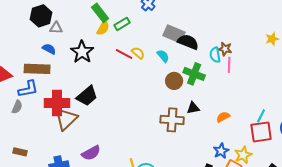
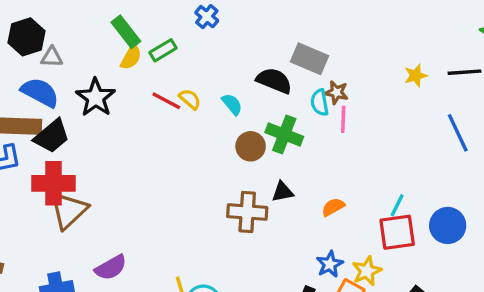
gray rectangle: (174, 34) -> (310, 59), moved
blue semicircle: (49, 49) -> (40, 92), size x1.6
black trapezoid: (87, 96) -> (52, 136), moved

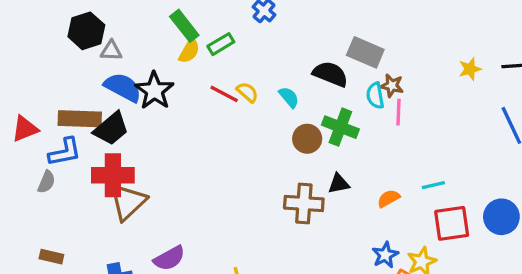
blue semicircle: (40, 92) -> (123, 87), moved
cyan line: (397, 205) -> (433, 185), moved, turned 50

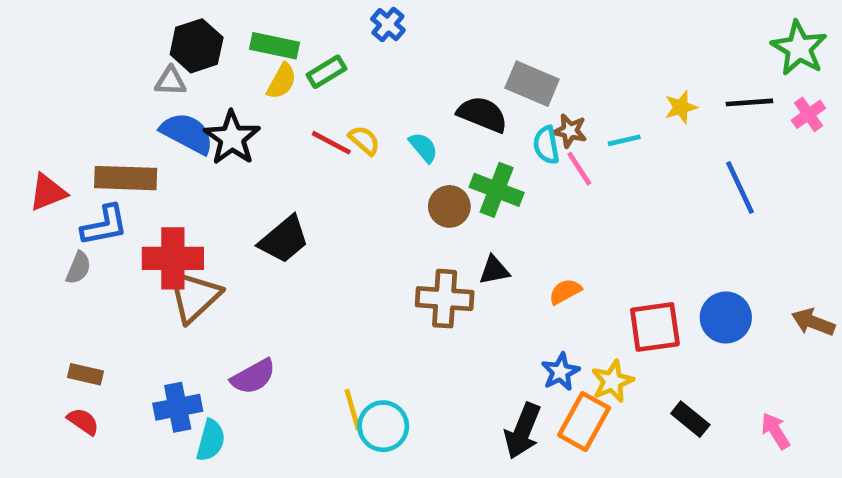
green rectangle: (184, 26) -> (275, 46), turned -40
black hexagon: (86, 31) -> (197, 46), moved
pink line: (398, 112) -> (579, 169), turned -35
black trapezoid: (111, 129) -> (284, 240), moved
cyan line: (433, 185) -> (624, 140), moved

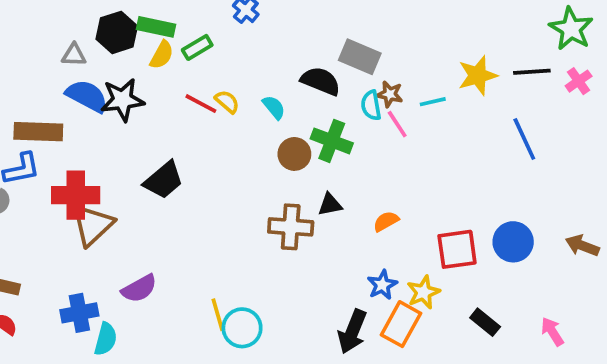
black hexagon: (197, 46) -> (117, 32), moved
yellow star: (681, 107) -> (478, 75), size x1.5
black star: (232, 138) -> (122, 100), turned 30

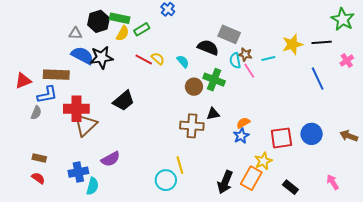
pink cross: (579, 81) -> (347, 61), moved
blue star: (382, 285) -> (241, 136), moved
yellow line: (218, 315) -> (180, 165), moved
black rectangle: (485, 322) -> (290, 187), moved

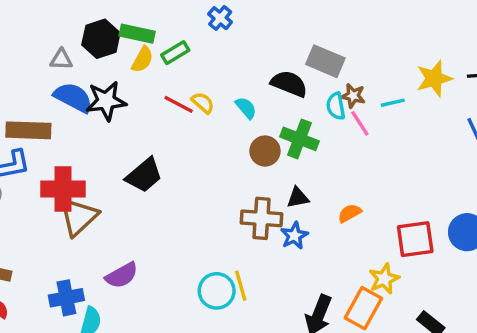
blue star: (241, 136) -> (294, 236), moved
cyan circle: (166, 180) -> (217, 291), moved

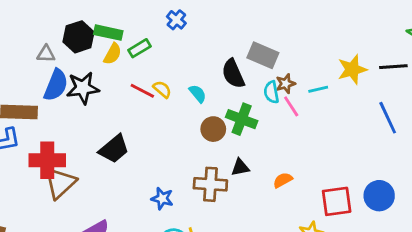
black semicircle: (289, 84) -> (233, 74), turned -136
brown star: (353, 96) -> (286, 84), turned -30
blue semicircle: (73, 97) -> (56, 85), turned 84
blue star: (294, 236) -> (162, 199), moved, turned -30

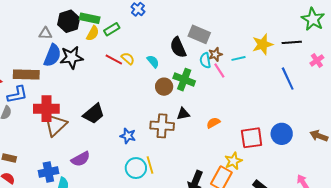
black trapezoid: (114, 149) -> (94, 114), moved

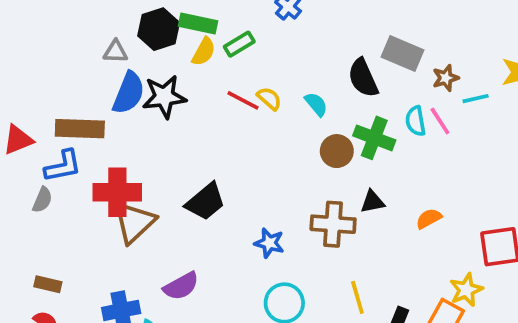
brown star: (215, 54) -> (446, 78), moved
cyan semicircle: (205, 60) -> (416, 121), moved
yellow line: (150, 165) -> (357, 297), moved

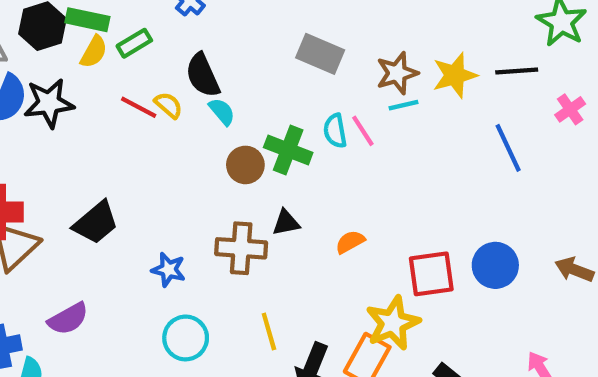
black semicircle: (363, 78) -> (203, 75), moved
brown star: (446, 78) -> (397, 73), moved, size x1.4
yellow star: (466, 290) -> (393, 323), size x1.4

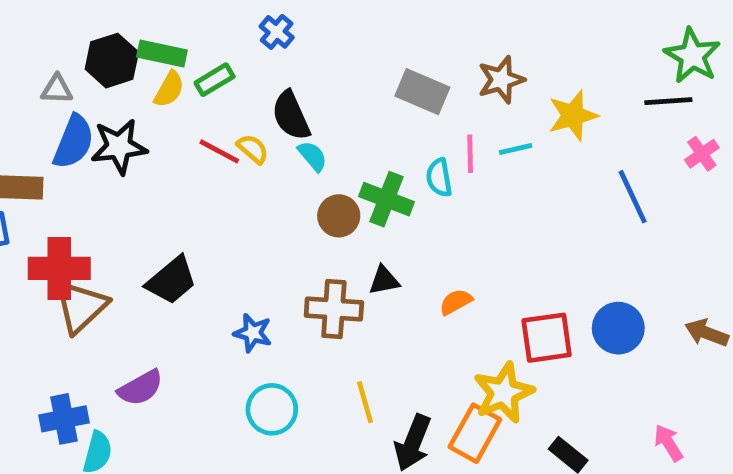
black line: (517, 71) -> (668, 101), moved
brown star: (397, 73) -> (501, 80), moved
pink line: (363, 131) -> (470, 154), moved, turned 32

